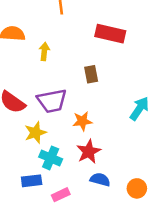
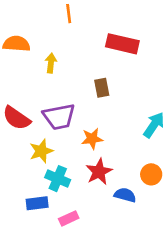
blue semicircle: (100, 180) -> (125, 195), moved
orange circle: (137, 188) -> (151, 174), moved

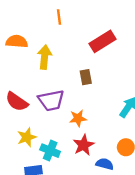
red rectangle: (122, 44) -> (102, 41), turned -45
yellow arrow: (51, 63) -> (45, 57), size x1.5
yellow star: (41, 151) -> (27, 137), moved

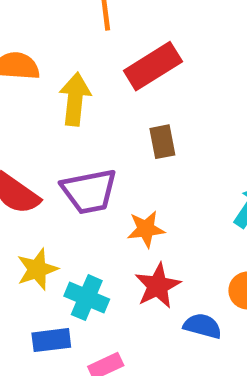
red rectangle: (102, 41) -> (153, 66), moved

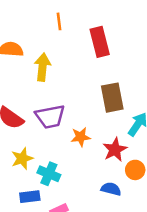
red rectangle: (153, 66) -> (100, 42), moved, turned -72
brown rectangle: (162, 142) -> (112, 98), moved, size x1.6
red star: (158, 286) -> (115, 150), moved

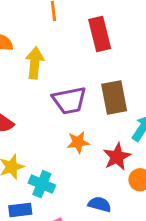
purple trapezoid: (50, 117) -> (69, 100), moved
blue semicircle: (111, 189) -> (100, 204), moved

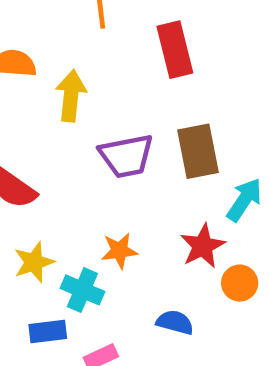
orange star: (78, 142) -> (119, 251), moved

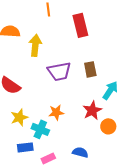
brown rectangle: (198, 151) -> (90, 69), size x0.7
blue semicircle: (175, 322) -> (80, 152), moved

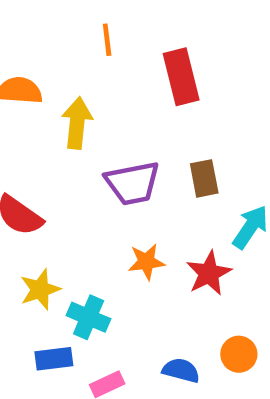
orange star: (56, 112) -> (146, 262), moved
orange circle: (108, 126) -> (239, 354), moved

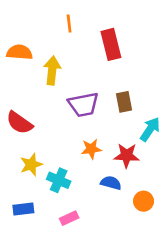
red star: (209, 273) -> (127, 155), turned 30
blue rectangle: (54, 359) -> (23, 209), moved
blue semicircle: (181, 370) -> (111, 183), moved

